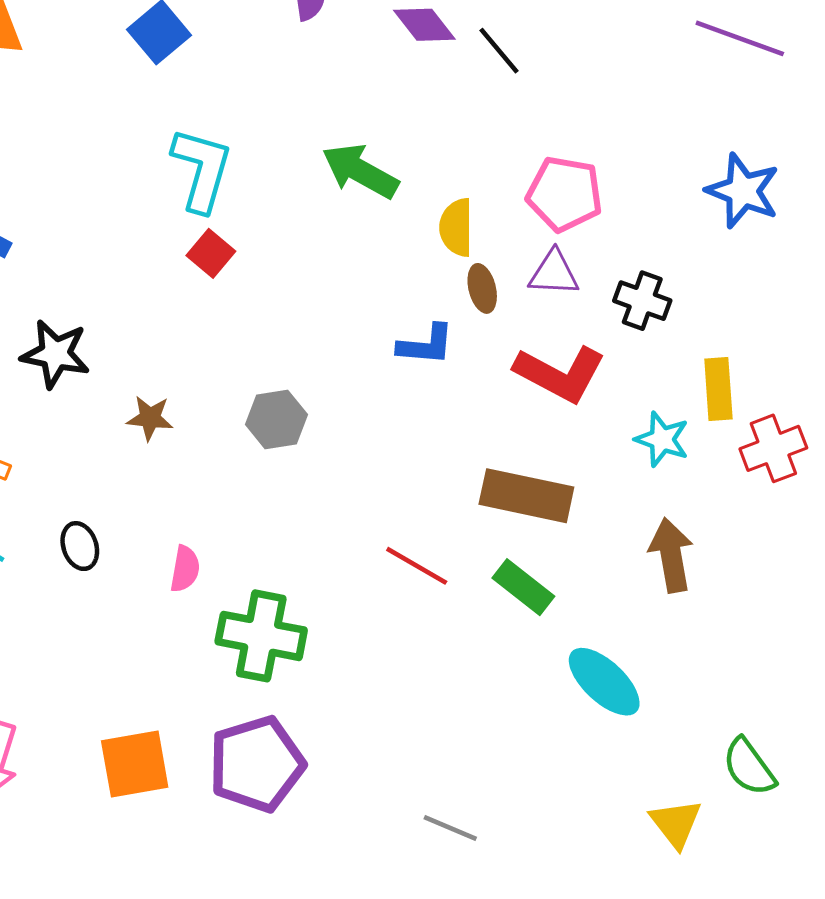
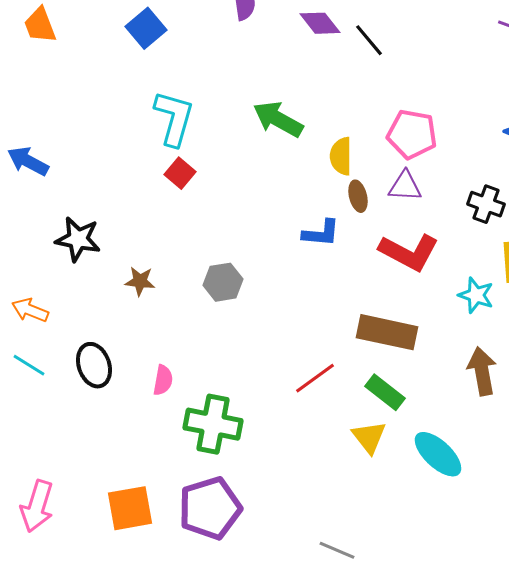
black cross: (642, 301) -> (486, 204), moved
black ellipse: (80, 546) -> (94, 365), size x1.4
red line: (417, 566) -> (315, 378), turned -66
yellow triangle: (676, 823) -> (369, 437), moved

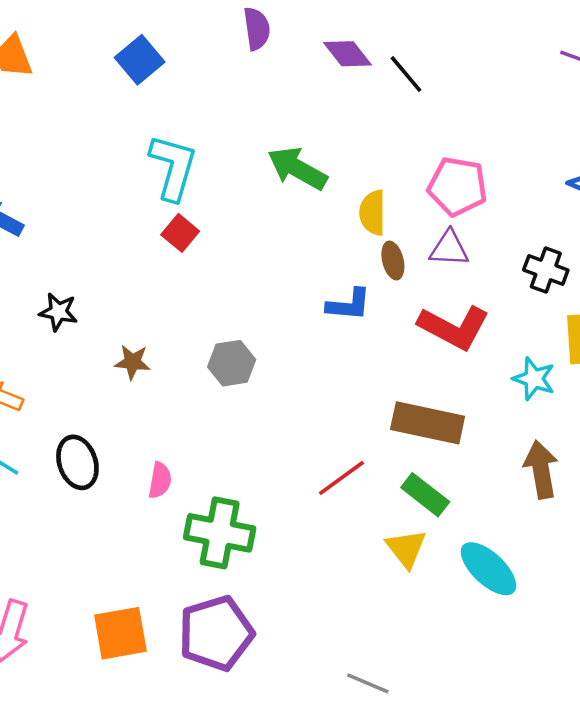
black star: (78, 239) -> (58, 312), size x0.7

